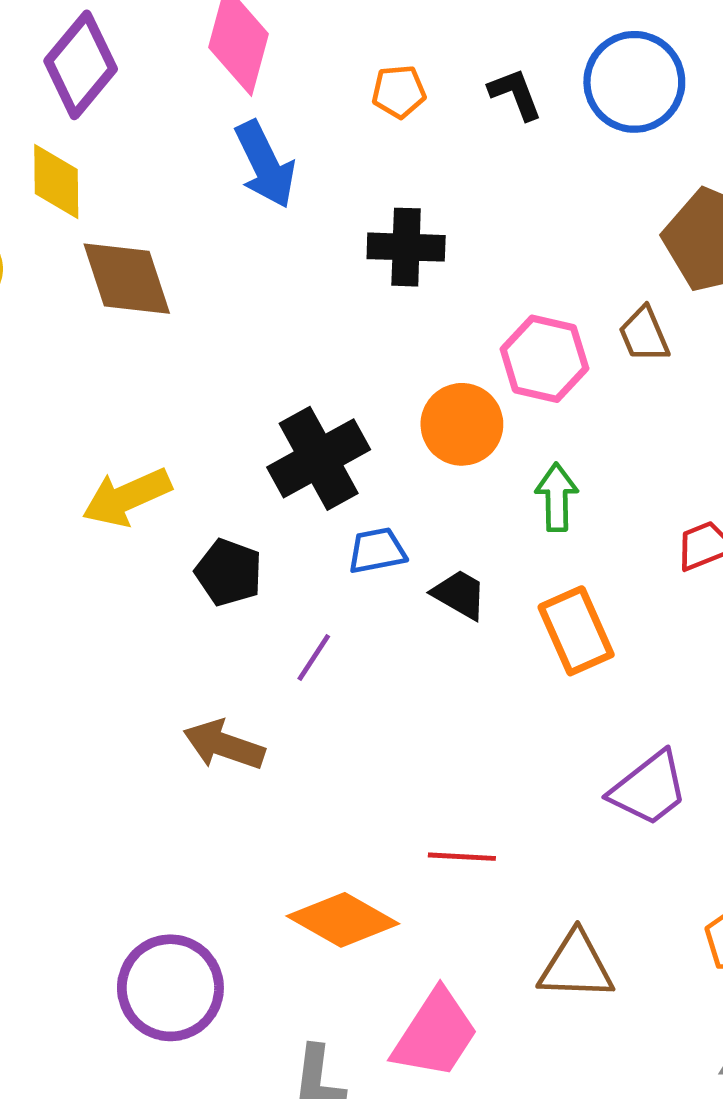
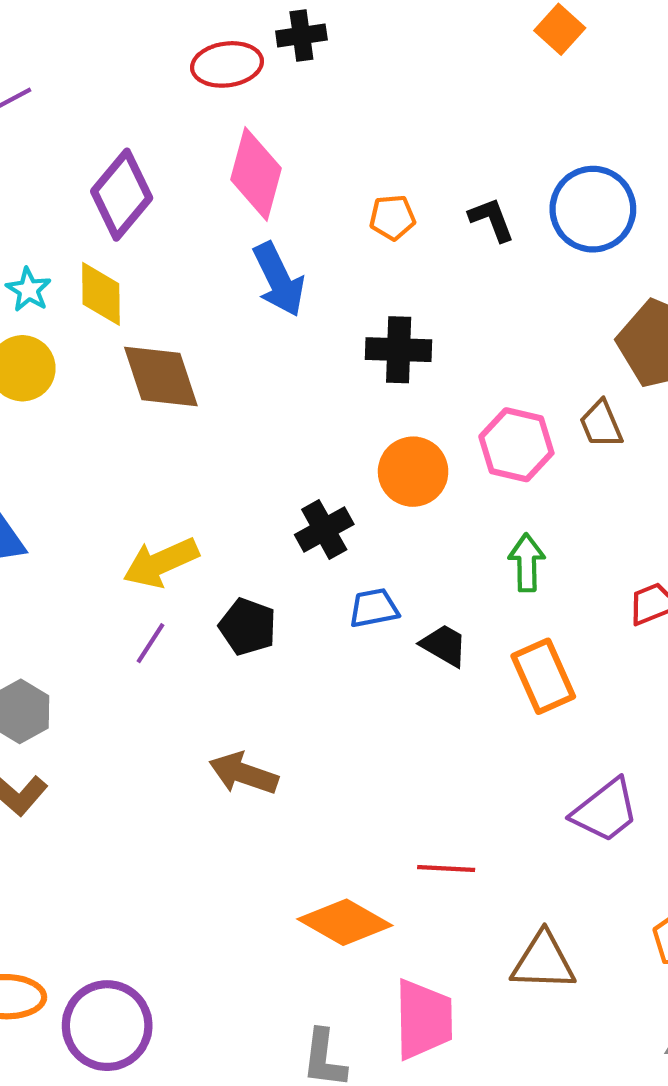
orange circle: (462, 424) -> (413, 472), moved
black cross: (319, 458) -> (324, 530), size x0.7
purple line: (314, 658) -> (151, 643), moved
purple circle: (170, 988) -> (107, 1026), moved
pink trapezoid: (435, 1034) -> (423, 1019), turned -34

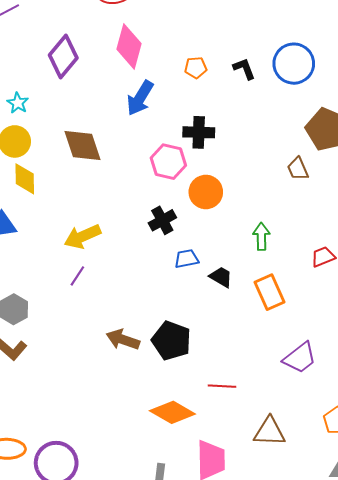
blue arrow: (279, 279) -> (140, 98), turned 57
yellow diamond: (101, 294) -> (25, 179), moved
pink hexagon: (516, 445) -> (168, 162), moved
black pentagon: (248, 627) -> (171, 341), moved, size x1.4

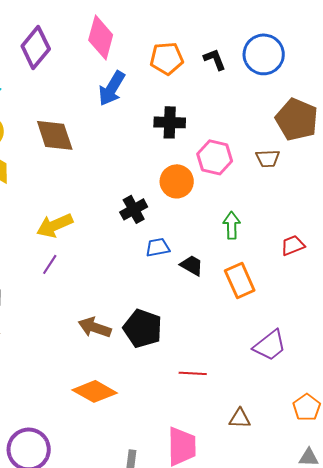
orange pentagon: (196, 68) -> (167, 58), size x1.5
pink hexagon: (168, 162) -> (215, 157), moved
brown trapezoid: (298, 169) -> (268, 158), turned -70
orange diamond: (172, 412) -> (95, 391), moved
brown triangle: (270, 432) -> (240, 418), size x0.7

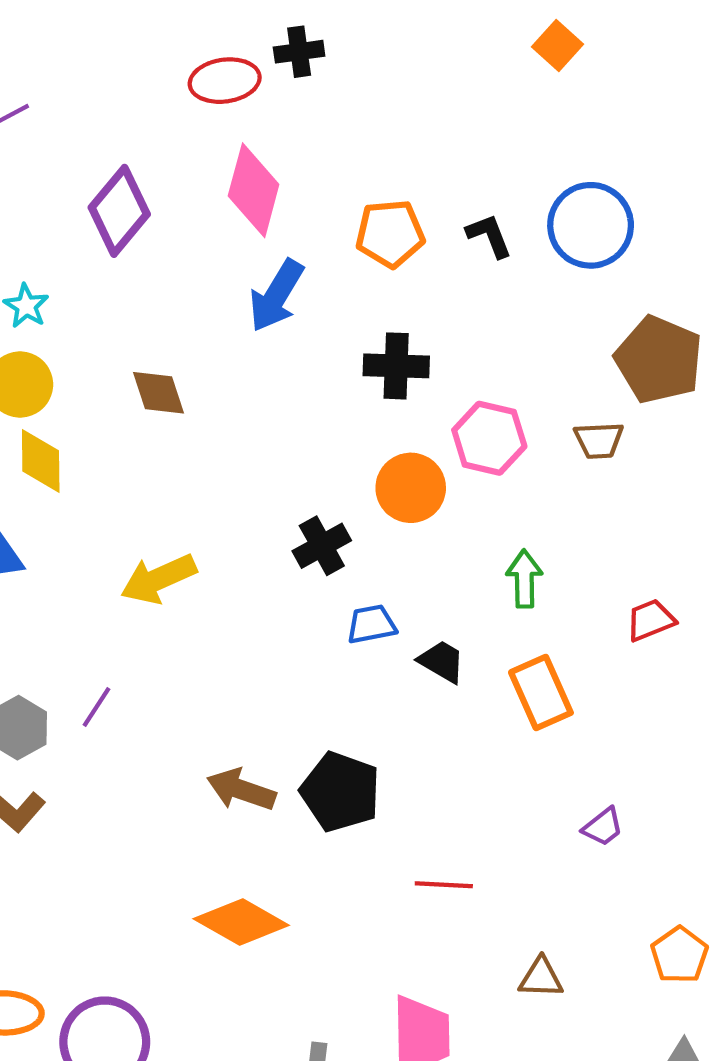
brown diamond: (55, 135) -> (159, 393), size x0.7
purple line: (50, 264) -> (96, 707), moved
purple trapezoid: (270, 345) -> (603, 827), size x0.6

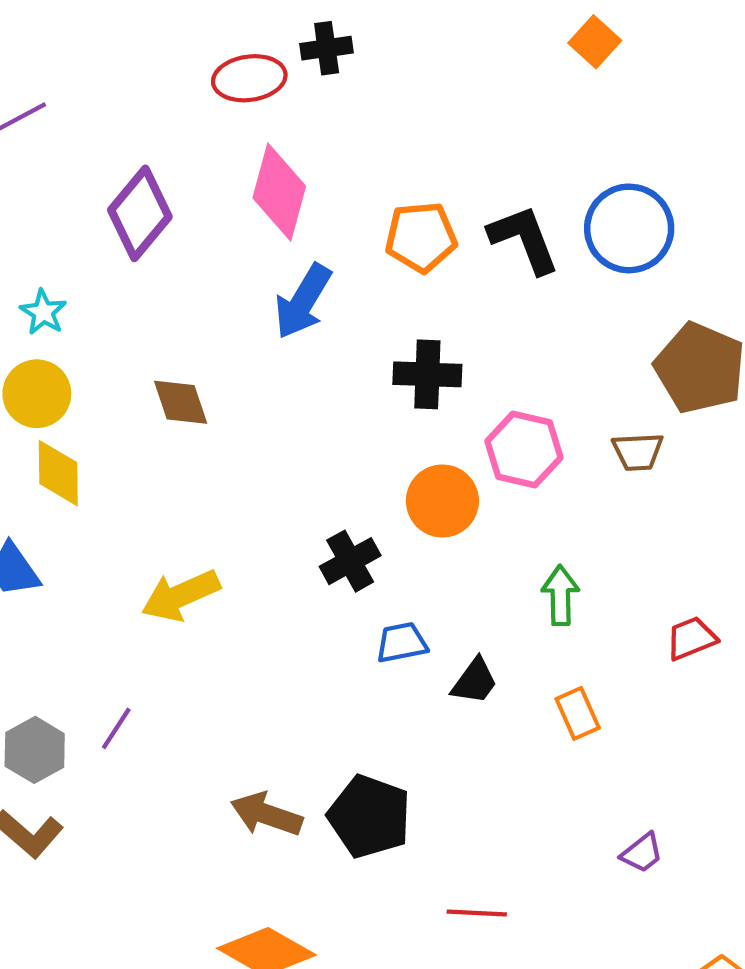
black L-shape: (489, 236) -> (524, 239), size x1.5
black trapezoid: (442, 661) -> (475, 681), turned 96
orange rectangle: (541, 693) -> (578, 713), size x0.7

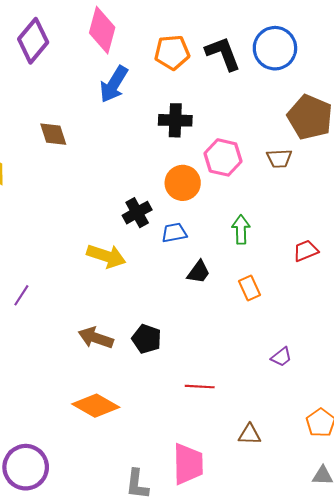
yellow arrow: (181, 595) -> (106, 256), moved, turned -138
blue trapezoid: (402, 643) -> (174, 233), moved
black pentagon: (369, 816) -> (147, 339), size x0.7

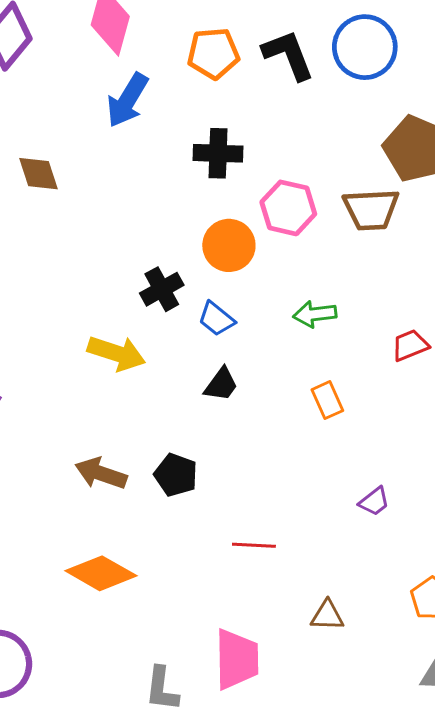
brown trapezoid: (279, 158) -> (371, 210), size x1.5
green arrow: (241, 230) -> (315, 314), turned -96
blue trapezoid: (174, 233) -> (216, 319), turned -130
black trapezoid: (199, 272) -> (221, 384), moved

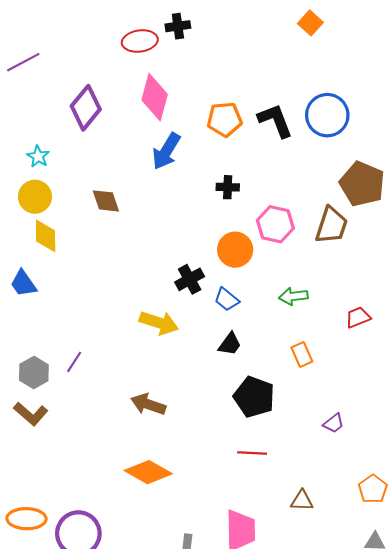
black cross: (218, 153) -> (228, 187), size x0.7
brown trapezoid: (371, 210) -> (331, 225), turned -69
black pentagon: (176, 475) -> (254, 397), moved, size x1.4

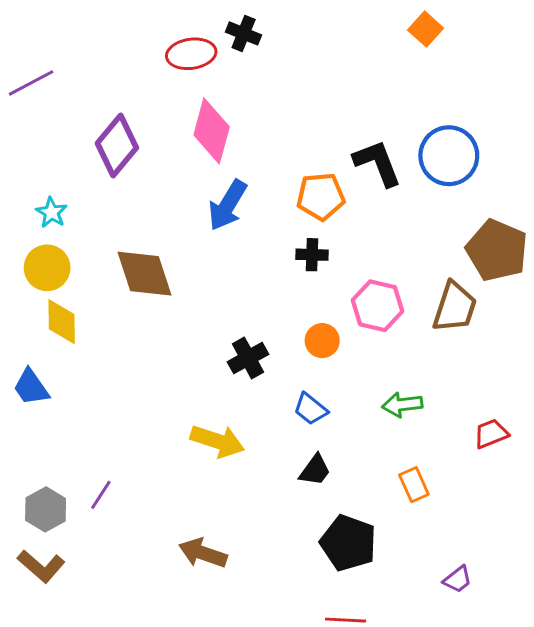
black cross: (178, 26) -> (244, 33), turned 30
orange pentagon: (225, 119) -> (321, 196), moved
brown diamond: (106, 201) -> (145, 274), size x1.5
orange circle: (235, 250) -> (322, 341), size x0.7
black cross: (190, 279) -> (248, 358), moved

